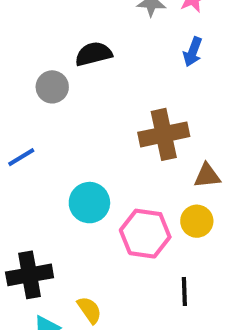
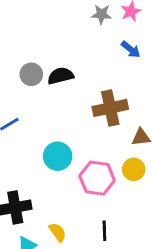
blue arrow: (193, 52) -> (131, 49), turned -72
black semicircle: (94, 54) -> (61, 76), moved
black line: (184, 291) -> (104, 231), moved

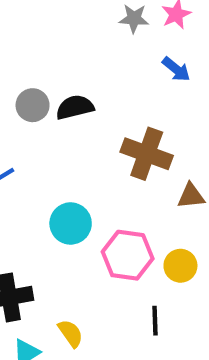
brown cross: (110, 108) -> (147, 154), turned 32
yellow circle: (134, 169) -> (180, 266), moved
black line: (104, 231) -> (155, 321), moved

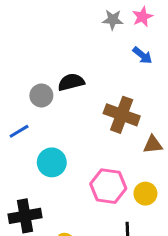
gray circle: (33, 105) -> (41, 95), moved
cyan circle: (71, 223) -> (52, 162), moved

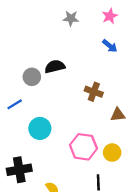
gray star: (113, 20) -> (71, 18), moved
brown cross: (122, 115) -> (94, 92), size x0.7

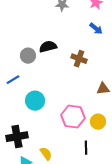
brown cross: (94, 92) -> (79, 59), moved

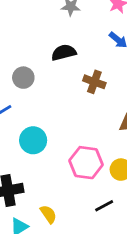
black semicircle: (48, 47) -> (64, 53), moved
black line: (86, 148) -> (104, 206), turned 64

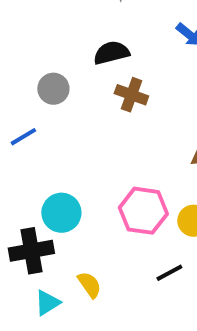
brown cross: (94, 82) -> (131, 95), moved
cyan circle: (33, 140) -> (61, 213), moved

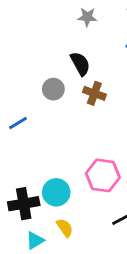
black semicircle: (111, 53) -> (80, 64), turned 75
gray circle: (53, 89) -> (53, 89), moved
cyan circle: (61, 213) -> (56, 192), moved

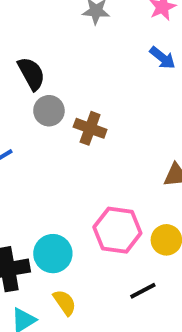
black semicircle: (80, 64) -> (31, 74), moved
brown cross: (94, 93) -> (90, 128), moved

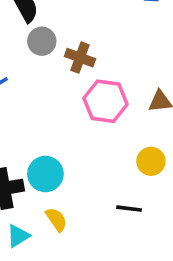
pink hexagon: (117, 230) -> (105, 101), moved
black line: (143, 291) -> (129, 209), turned 35

